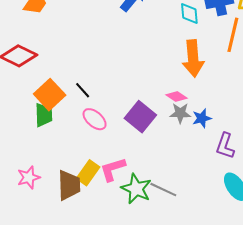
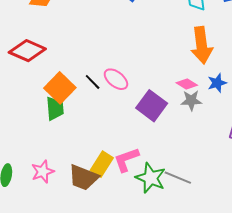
blue star: (202, 118) -> (217, 83), moved
pink ellipse: (95, 119) -> (116, 79), moved
brown trapezoid: (69, 185) -> (83, 178), turned 116

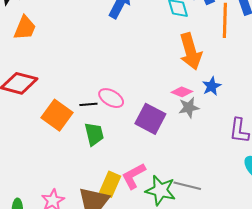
black line: (93, 82) -> (88, 104), turned -42
green trapezoid: (55, 108) -> (94, 134), moved

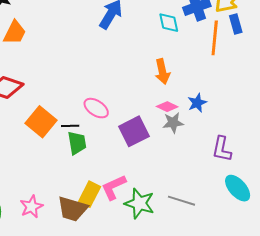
orange arrow: (191, 51) -> (162, 72), moved, size x0.7
black line: (88, 104) -> (70, 126), moved
purple square: (150, 119) -> (134, 131), turned 32
gray line: (187, 186) -> (182, 201), moved

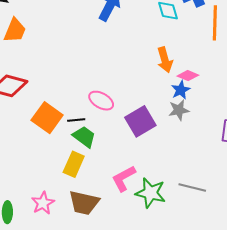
blue star: (197, 103) -> (181, 90), moved
pink diamond: (167, 107) -> (188, 76), moved
green trapezoid: (77, 143) -> (84, 137), turned -40
yellow rectangle: (90, 194) -> (74, 164), moved

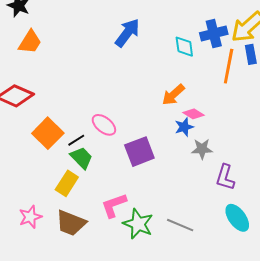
orange arrow: (165, 60) -> (173, 95), turned 55
gray star: (179, 110) -> (202, 149), moved
black line: (76, 120) -> (76, 140), turned -36

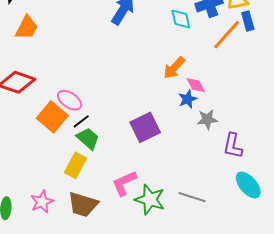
orange line: (229, 66) -> (227, 35), turned 36
pink diamond: (194, 114) -> (196, 85), turned 35
pink ellipse: (104, 125) -> (70, 100), moved

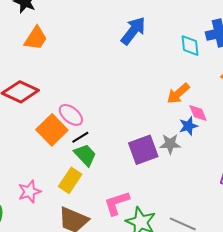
gray star: (207, 119) -> (170, 144), moved
pink star: (42, 202) -> (30, 192), moved

